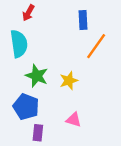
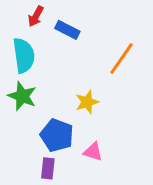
blue rectangle: (83, 20) -> (67, 30), moved, turned -60
green star: (37, 76) -> (22, 96), moved
blue pentagon: (26, 107) -> (57, 135), moved

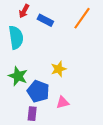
orange line: (122, 58) -> (82, 18), moved
green star: (22, 96) -> (18, 76), moved
pink triangle: (93, 152) -> (63, 102), turned -32

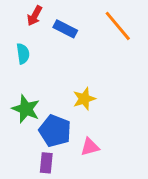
orange line: (82, 18) -> (118, 26), turned -75
cyan semicircle: (16, 37) -> (23, 54), size x0.6

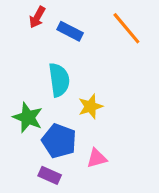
cyan semicircle: (23, 54) -> (59, 80), moved, size x1.5
purple rectangle: (46, 163) -> (50, 175), turned -72

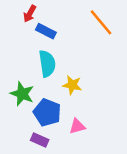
blue rectangle: (70, 31) -> (46, 31), moved
yellow star: (90, 106) -> (72, 85), turned 30

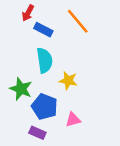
orange line: (101, 22) -> (78, 21), moved

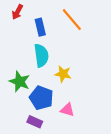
red arrow: (28, 13) -> (17, 12), moved
blue rectangle: (43, 30) -> (40, 27), turned 49
pink triangle: (73, 120) -> (67, 110), turned 32

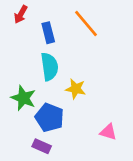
pink triangle: (67, 110) -> (108, 132), moved

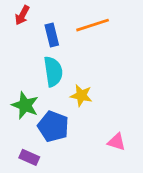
orange line: (86, 24) -> (93, 25), turned -68
purple rectangle: (42, 146) -> (29, 157), moved

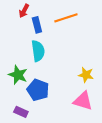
red arrow: (22, 15) -> (24, 11), moved
yellow star: (81, 95) -> (86, 75), moved
pink triangle: (116, 142) -> (83, 101), size x1.5

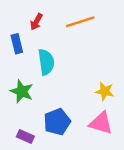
red arrow: (24, 11) -> (36, 22), moved
blue rectangle: (37, 25) -> (17, 44), moved
blue pentagon: (38, 90) -> (57, 122), moved, turned 30

